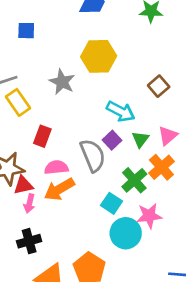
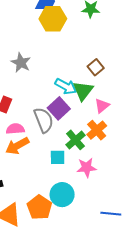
yellow hexagon: (99, 56) -> (53, 19), moved
green triangle: (140, 139) -> (83, 91), moved, size x1.5
purple square: (112, 140) -> (59, 108), size x1.5
cyan square: (112, 203) -> (58, 157), turned -35
cyan circle: (126, 233) -> (62, 195), moved

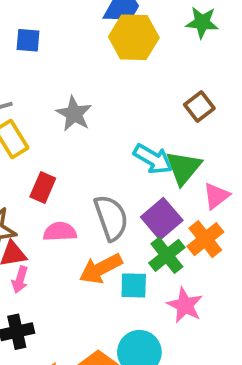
brown square: (96, 67) -> (199, 107), moved
purple square: (59, 108) -> (162, 219), moved
orange arrow: (17, 146) -> (101, 269), moved
pink star: (87, 168) -> (185, 305), turned 30

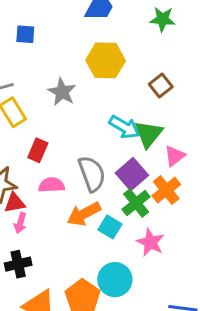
yellow hexagon: (134, 37) -> (106, 60), moved
cyan square: (134, 285) -> (110, 227), turned 30

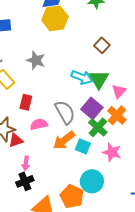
yellow hexagon: (106, 60) -> (55, 18), moved
pink arrow: (20, 223) -> (26, 163), moved

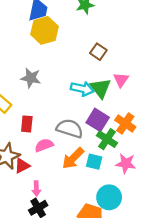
pink triangle: (119, 91) -> (121, 80), moved
gray semicircle: (65, 112) -> (70, 128), turned -35

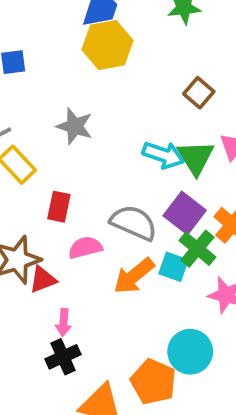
cyan square: (94, 162) -> (173, 267), moved

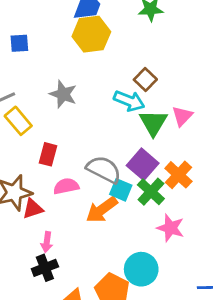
brown square: (199, 93) -> (145, 80), moved
cyan arrow: (163, 155) -> (129, 101), moved
cyan square: (173, 267) -> (121, 190), moved

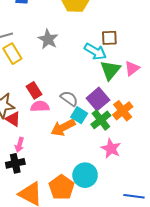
brown square: (145, 80) -> (109, 38), turned 35
red rectangle: (48, 154) -> (34, 90), moved, turned -56
gray semicircle: (104, 169) -> (69, 99), size x0.7
red triangle: (33, 209) -> (13, 119), turned 42

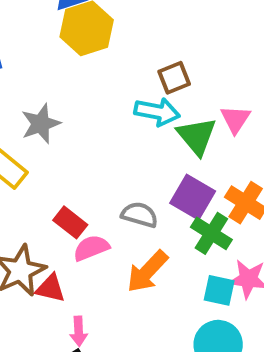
gray star: (48, 39) -> (41, 124), moved, turned -30
cyan square: (79, 115) -> (219, 290), moved

